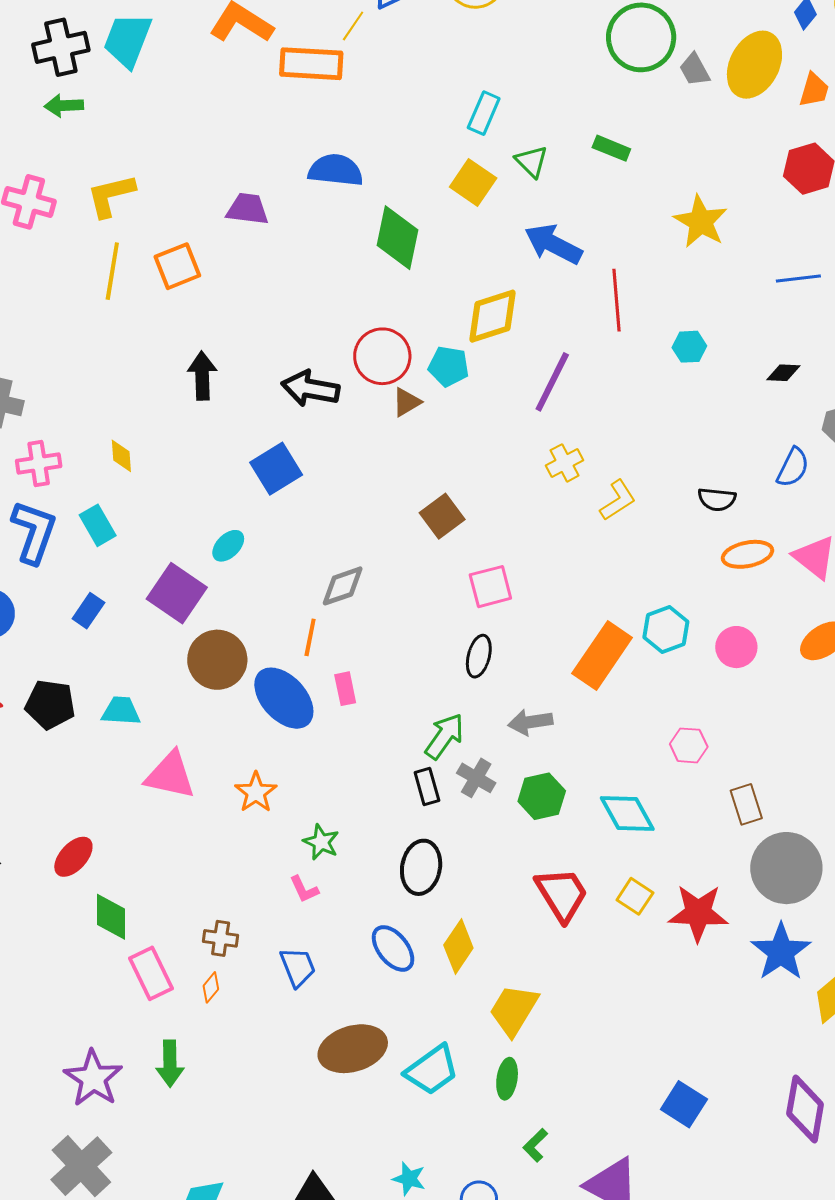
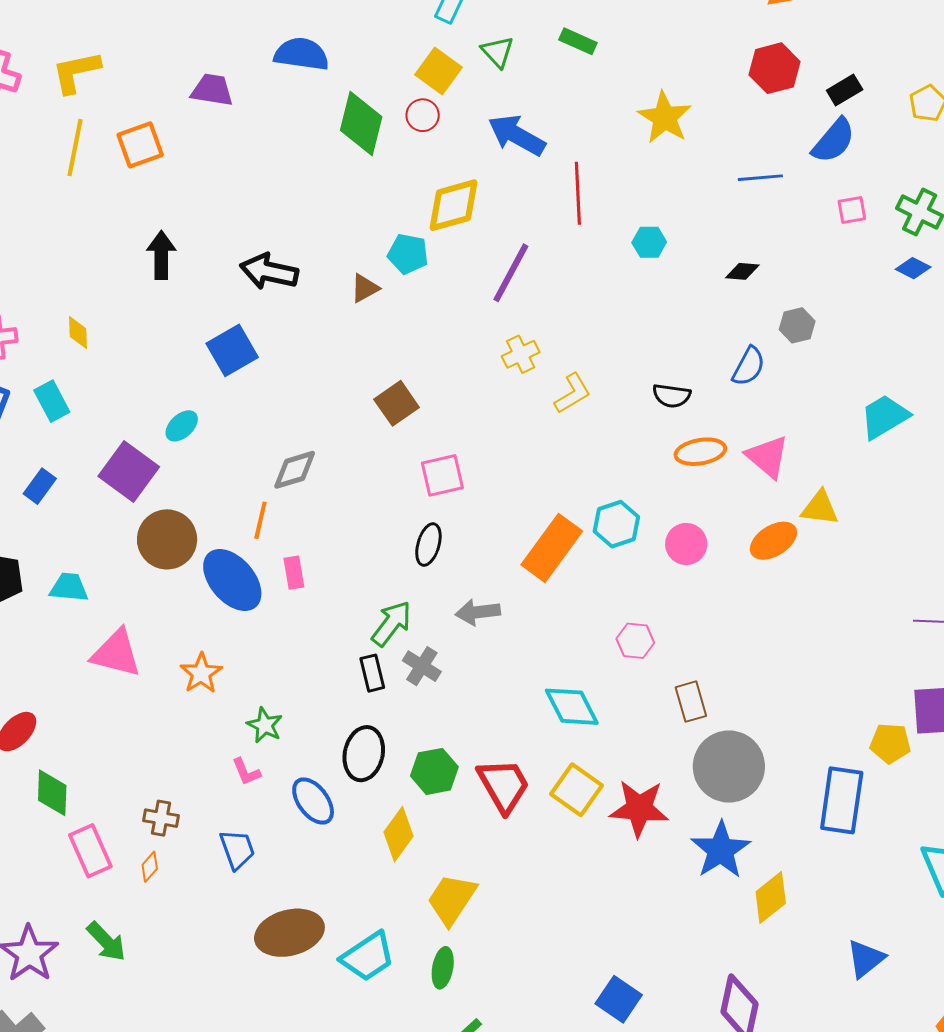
red circle: (382, 356) -> (423, 115), moved, size x0.6
green hexagon: (542, 796) -> (434, 771), moved
yellow square: (635, 896) -> (577, 790), size x1.4
blue ellipse: (393, 948) -> (313, 801), moved
green arrow: (170, 1064) -> (106, 941), turned -45

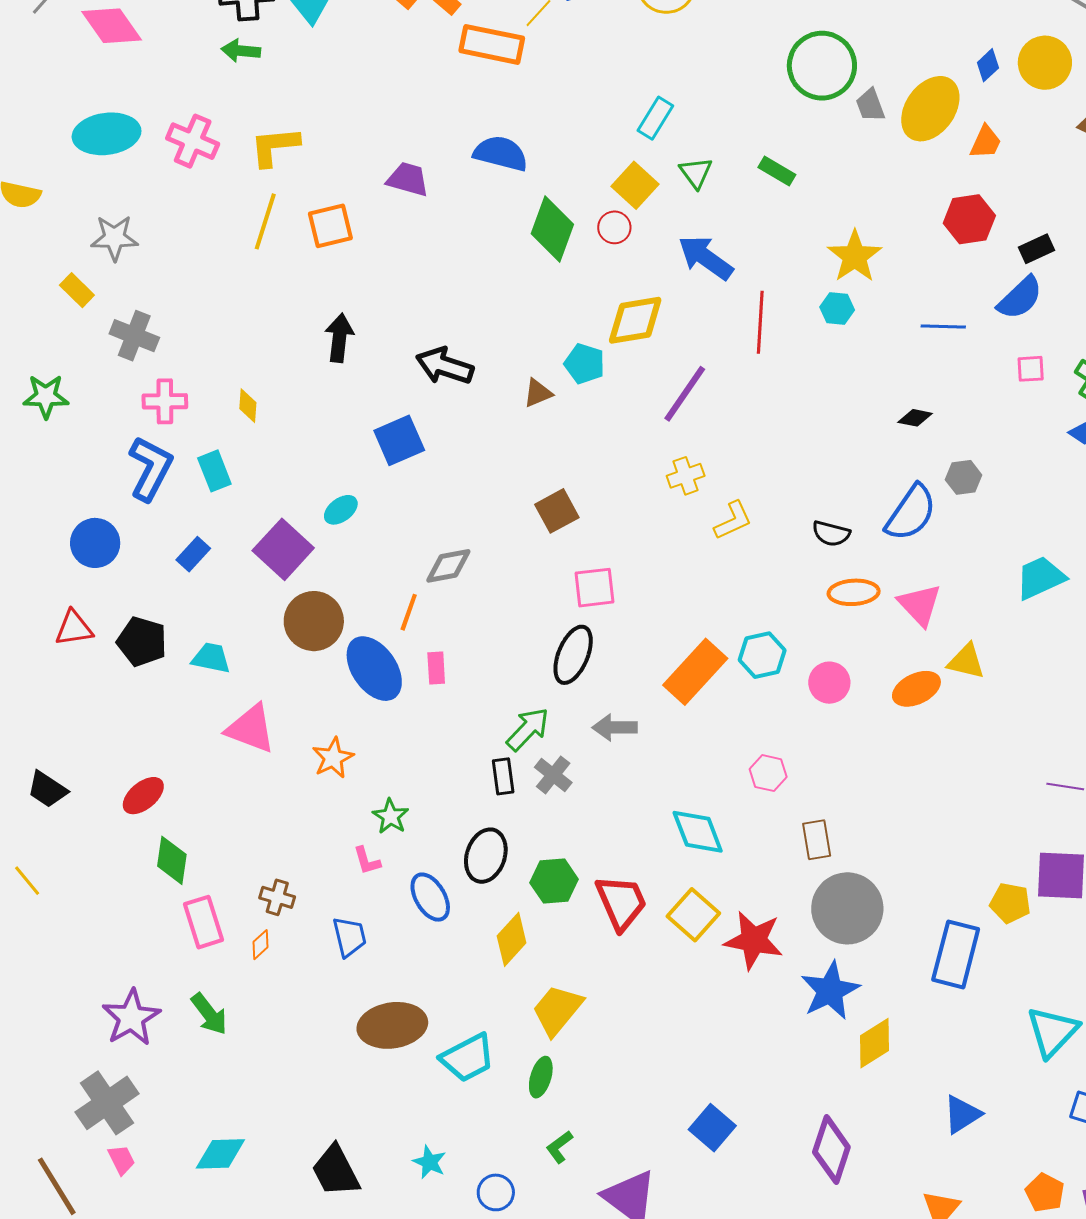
cyan hexagon: (649, 242) -> (837, 308), moved
blue semicircle: (749, 366) -> (911, 513), size x1.5
black ellipse: (428, 545) -> (573, 655), size x1.4

